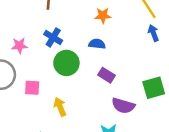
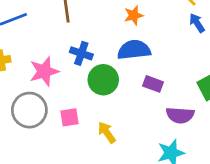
blue semicircle: (97, 44) -> (134, 50), size x1.6
pink star: (19, 46) -> (44, 71), size x1.5

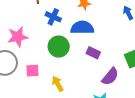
blue cross: (81, 53) -> (53, 17), moved
purple semicircle: (180, 115) -> (110, 76), turned -60

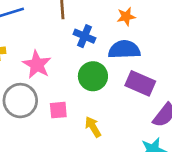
pink star: (18, 37) -> (37, 65), turned -30
purple rectangle: (93, 53) -> (140, 83), size x1.5

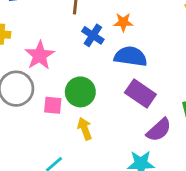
orange star: (126, 17) -> (123, 22), moved
green circle: (93, 76) -> (80, 92), moved

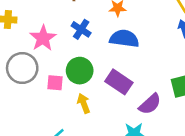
blue cross: (93, 35) -> (81, 29), moved
purple rectangle: (140, 94) -> (119, 82), moved

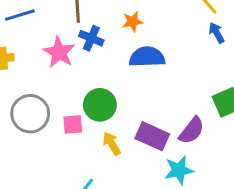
blue cross: (81, 29) -> (91, 38), moved
pink star: (43, 38) -> (59, 52), moved
purple rectangle: (119, 82) -> (152, 136), moved

